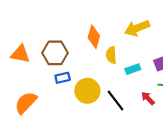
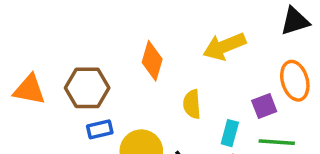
yellow semicircle: (111, 55) -> (192, 104), moved
cyan rectangle: (133, 69) -> (230, 133), moved, turned -56

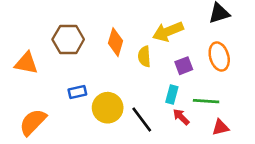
brown hexagon: (87, 88) -> (68, 39), moved
yellow semicircle: (192, 104) -> (144, 57), moved
purple square: (264, 106) -> (184, 66), moved

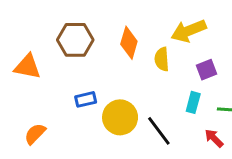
red arrow: (181, 117) -> (214, 138), moved
orange semicircle: (33, 122) -> (35, 134), size x0.7

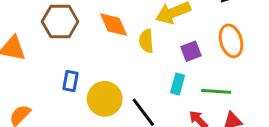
orange diamond: (129, 43) -> (114, 25), turned -40
blue rectangle: (86, 99) -> (70, 81), turned -66

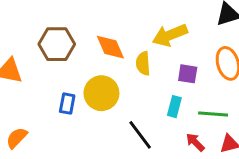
purple square: (191, 51) -> (188, 74), turned 30
yellow circle: (105, 99) -> (101, 93), moved

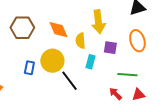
yellow arrow: (170, 35) -> (98, 22), turned -75
cyan rectangle: (174, 107) -> (90, 62), moved
black line: (140, 135) -> (69, 81), moved

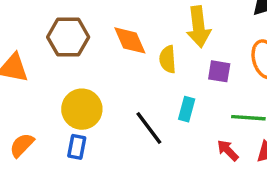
yellow circle: (52, 61) -> (82, 109), moved
cyan rectangle: (90, 62) -> (187, 109), moved
blue rectangle: (29, 68) -> (77, 147), moved

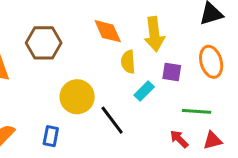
orange diamond: (130, 40) -> (108, 31), moved
yellow circle: (82, 109) -> (77, 97), moved
cyan rectangle: (187, 109) -> (144, 91), moved, turned 30

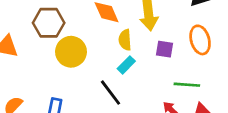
cyan rectangle: (144, 91) -> (126, 65), moved
yellow circle: (77, 97) -> (71, 52), moved

